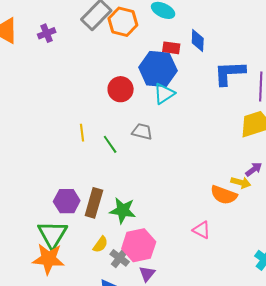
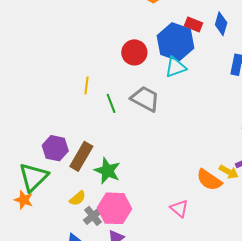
gray trapezoid: (142, 132) -> (145, 99), size x1.4
orange star: (48, 259) -> (24, 200), size x0.6

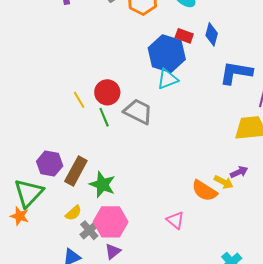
red circle: (134, 52) -> (107, 92), moved
yellow line: (87, 85) -> (79, 100), turned -36

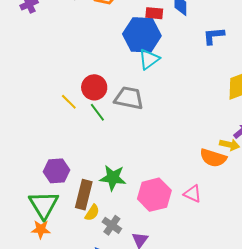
blue L-shape: (236, 73) -> (214, 36), size x0.7
brown rectangle: (76, 171) -> (84, 195), moved
pink hexagon: (111, 222) -> (154, 195), moved

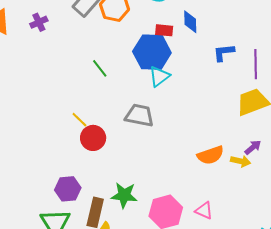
red circle: (94, 87) -> (93, 138), moved
green line: (97, 112) -> (100, 68), moved
orange semicircle: (213, 158) -> (210, 155), moved, turned -36

